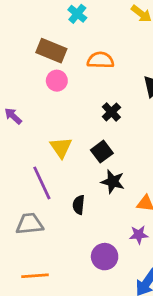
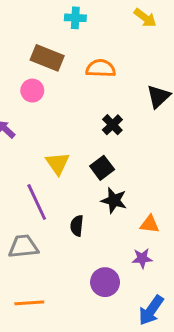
cyan cross: (77, 14) -> (75, 18), turned -36
pink circle: (57, 81) -> (32, 91), moved

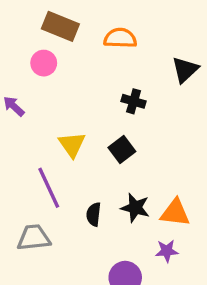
black cross: (112, 125) -> (134, 101), turned -30
black star: (114, 200) -> (135, 208), moved
orange triangle: (150, 224) -> (175, 213), size x1.4

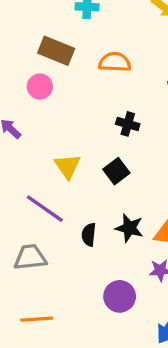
purple line: (49, 188) -> (45, 209), turned -30

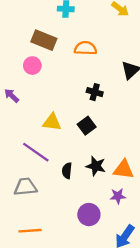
yellow triangle: (68, 166) -> (52, 122), turned -48

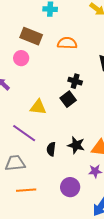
black square: (87, 126) -> (68, 99), moved
orange line: (30, 231) -> (26, 190), moved

